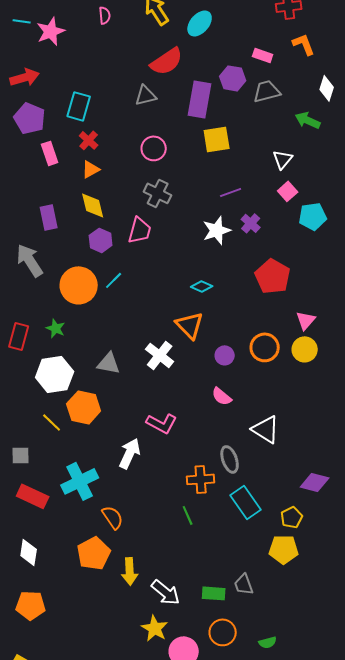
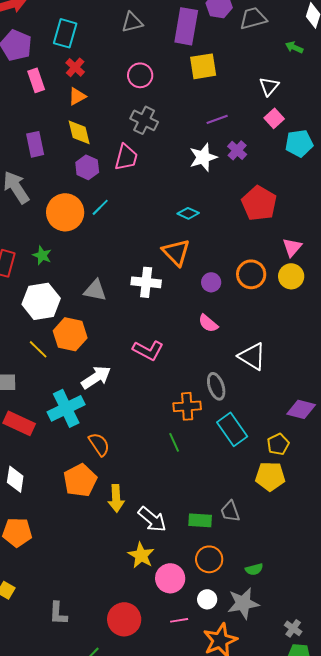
green arrow: (308, 120) -> (294, 47), size x0.7
white cross: (160, 355) -> (146, 282), turned -32
white arrow: (130, 453) -> (96, 377), moved, turned 32

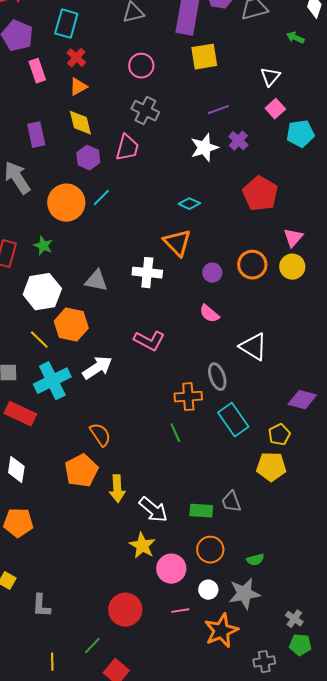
cyan cross: (66, 408) -> (52, 381), moved
gray L-shape: (58, 613) -> (41, 606), moved

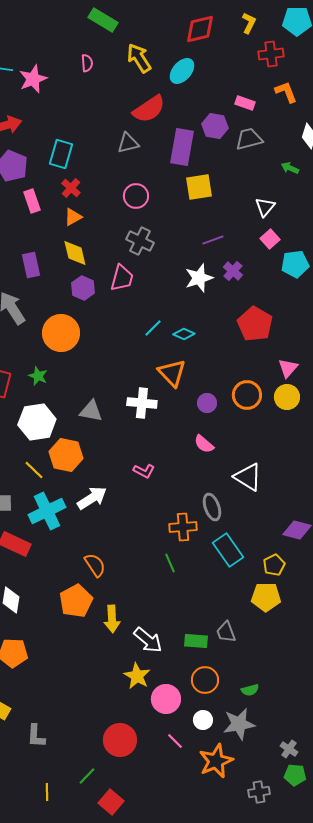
cyan line: (101, 198) -> (153, 328), moved
pink L-shape: (149, 341) -> (144, 471), size x0.7
pink line: (180, 611) -> (175, 741), turned 54

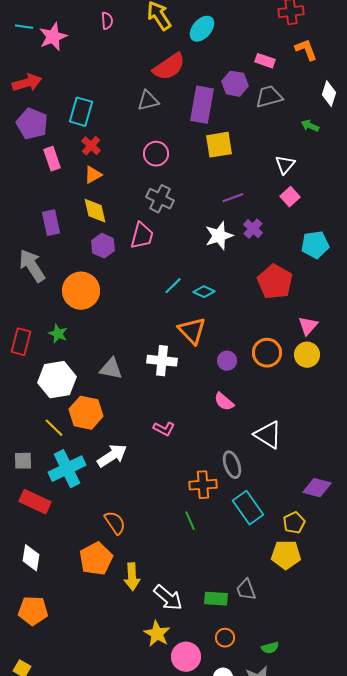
cyan pentagon: (295, 264) -> (315, 245), moved
orange circle: (205, 680) -> (225, 638), size x0.7

